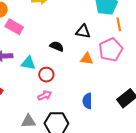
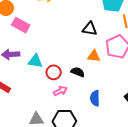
black semicircle: (57, 46) -> (78, 72), moved
pink arrow: (45, 95) -> (60, 91), moved

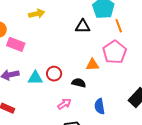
black triangle: (90, 29) -> (83, 26), moved
red circle: (54, 72) -> (54, 74), moved

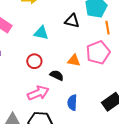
cyan triangle: (35, 78) -> (41, 33), moved
pink arrow: (64, 104) -> (38, 93), size x1.5

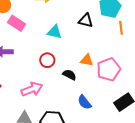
pink pentagon: (98, 53) -> (109, 69), moved
pink arrow: (38, 93) -> (32, 89), moved
blue semicircle: (72, 103) -> (84, 102), turned -42

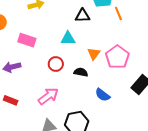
pink rectangle: (17, 23) -> (27, 40), moved
cyan triangle: (55, 32) -> (68, 38), moved
orange triangle: (87, 60) -> (94, 54), turned -48

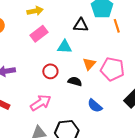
pink rectangle: (27, 40) -> (39, 34), moved, turned -60
pink pentagon: (117, 57) -> (112, 69), turned -30

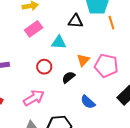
black semicircle: (75, 81) -> (68, 77), turned -56

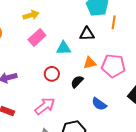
black triangle: (75, 21) -> (87, 34), moved
orange line: (111, 23) -> (114, 22), turned 32
orange triangle: (83, 60) -> (90, 63), turned 40

